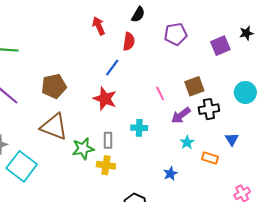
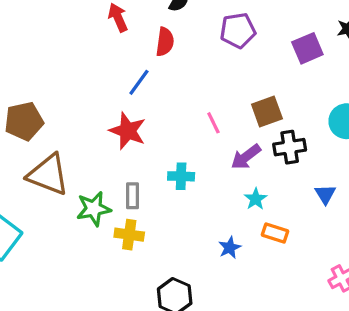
brown pentagon: (54, 86) -> (24, 121), moved
orange rectangle: (210, 158) -> (275, 233), moved

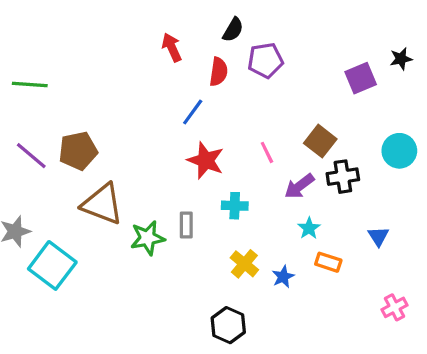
purple pentagon: (238, 30) -> (265, 60), moved
brown square: (267, 111) -> (320, 141), turned -32
red star: (128, 131) -> (206, 160), moved
blue triangle: (325, 194) -> (378, 236), moved
yellow cross: (129, 235) -> (244, 264), moved, turned 32

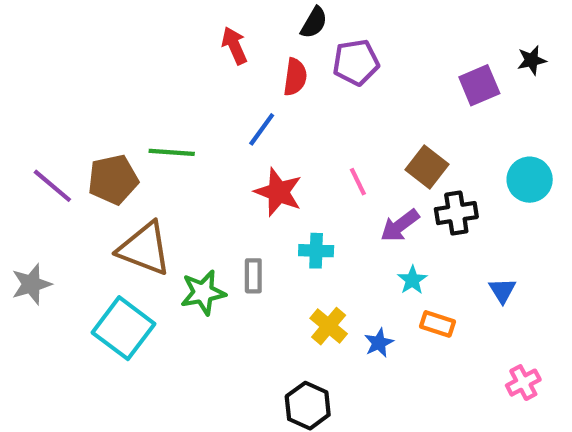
green line: (30, 85) -> (172, 152), moved
cyan square: (52, 265) -> (124, 328), moved

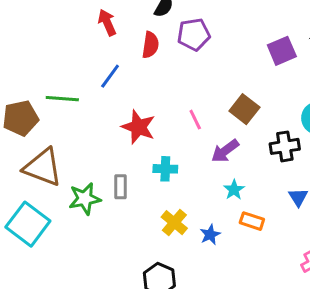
blue line: (262, 129) -> (110, 76), moved
black cross: (456, 213) -> (285, 146), moved

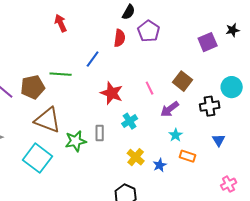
red arrow: (107, 22) -> (61, 23), moved
purple pentagon: (194, 34) -> (149, 31), turned -30
cyan cross: (165, 169) -> (130, 121), turned -35

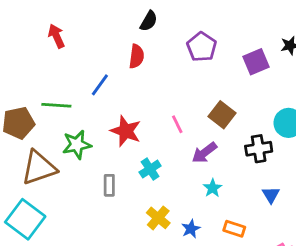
purple pentagon: (149, 31) -> (202, 47), moved
brown triangle: (48, 120) -> (39, 168), turned -40
green star: (76, 141) -> (77, 145), moved
orange rectangle: (188, 156) -> (234, 229), moved

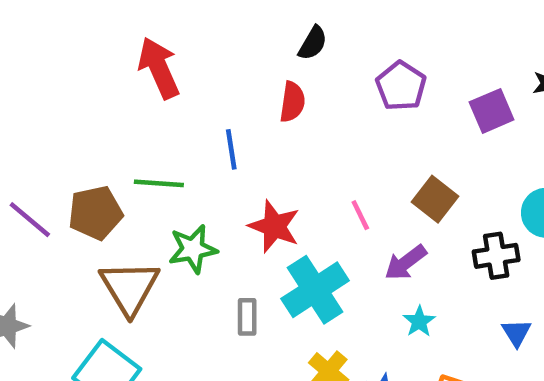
red arrow: (56, 36) -> (159, 68), size x1.5
blue line: (100, 85) -> (231, 149), turned -45
brown triangle: (39, 168) -> (129, 287), turned -42
cyan cross: (150, 169) -> (315, 290), size x1.8

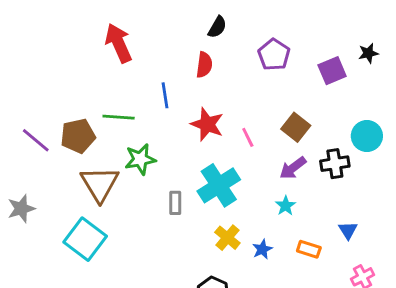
red star: (274, 226) -> (207, 124), moved
purple arrow: (406, 263) -> (293, 168), moved
blue triangle: (516, 333) -> (348, 230), moved

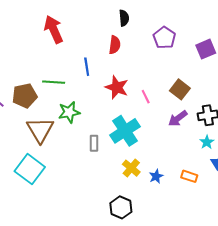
black semicircle: (217, 27) -> (124, 18), turned -35
cyan star: (286, 206) -> (207, 142), moved

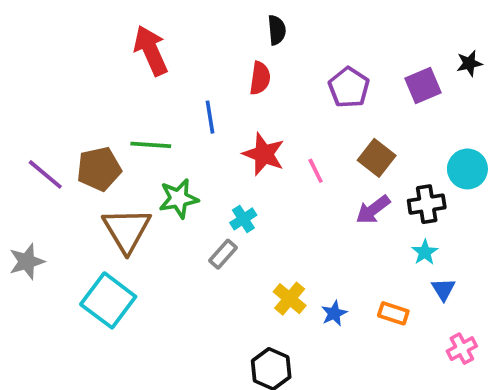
purple pentagon: (164, 38) -> (349, 87), moved
cyan cross: (125, 131) -> (243, 219), moved, size x0.5
gray rectangle: (94, 143) -> (223, 254), turned 42

